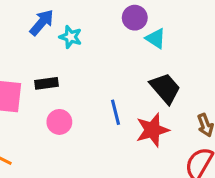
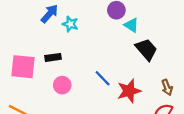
black trapezoid: (165, 88) -> (146, 49), moved
blue line: (116, 112) -> (103, 78), turned -30

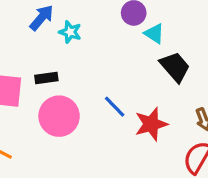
pink circle: (62, 85) -> (59, 116), size x1.6

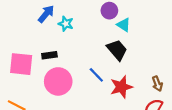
black trapezoid: (175, 67) -> (117, 50), moved

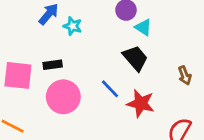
brown arrow: (157, 84) -> (185, 75), moved
red star: (121, 87) -> (141, 103), turned 30

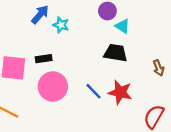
black trapezoid: (135, 58) -> (116, 53), turned -40
blue line: (110, 89) -> (93, 91), moved

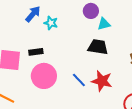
cyan triangle: (123, 26) -> (104, 24), turned -48

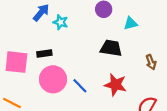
cyan triangle: (104, 24) -> (131, 23), moved
blue line: (79, 80) -> (80, 86), moved

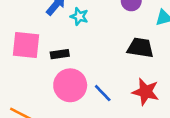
pink square: (16, 62) -> (26, 45), moved

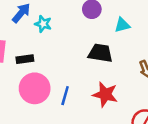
blue line: (103, 93) -> (65, 96), turned 60

